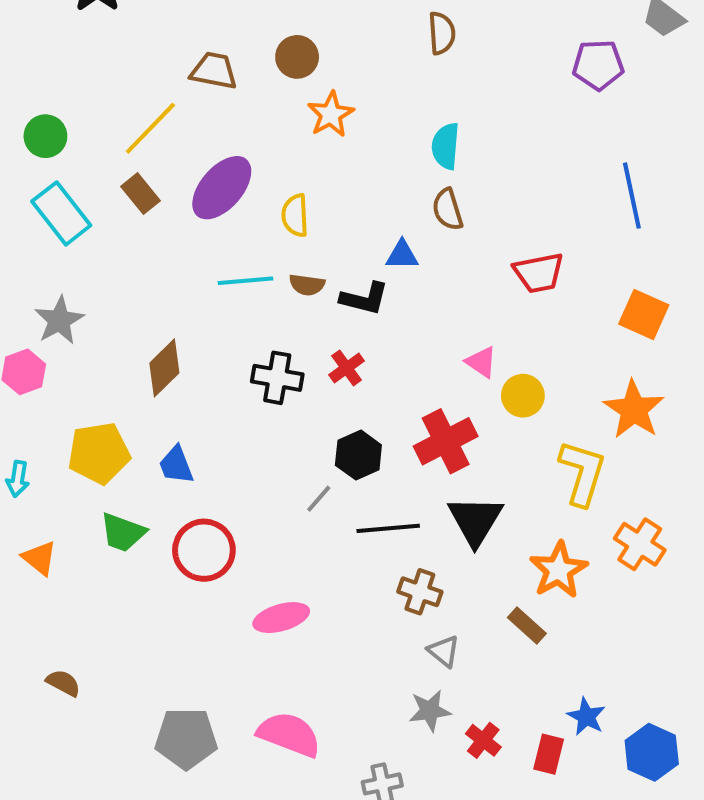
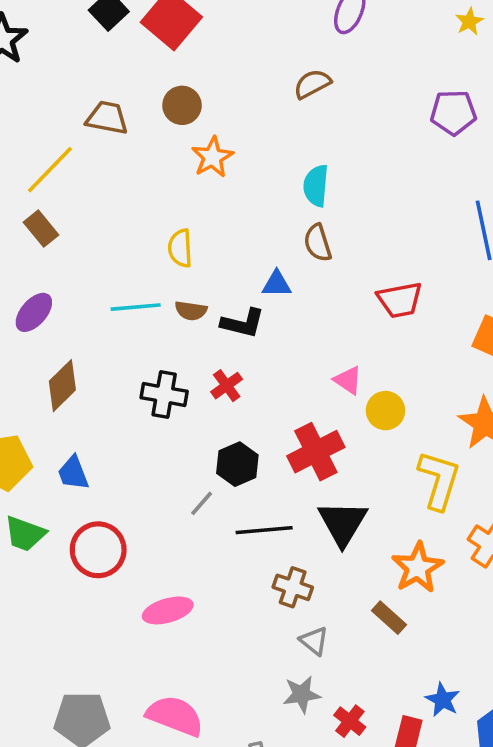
brown semicircle: (442, 33) -> (312, 84), turned -114
purple ellipse: (222, 188) -> (34, 312), moved, size x0.7

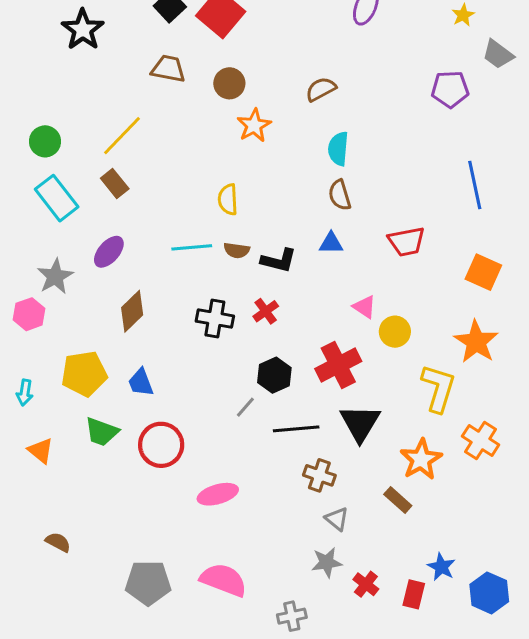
brown semicircle: (312, 84) -> (321, 89), moved
brown trapezoid: (107, 118) -> (168, 69), moved
blue triangle: (277, 284) -> (331, 243), moved

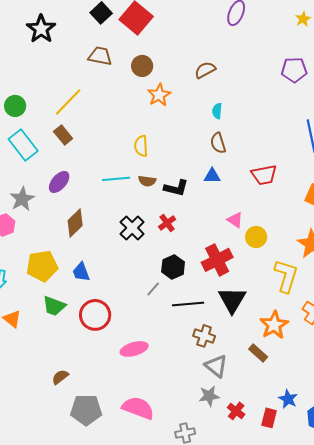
cyan semicircle: (338, 149) -> (217, 111), size x0.7
black cross: (215, 319) -> (132, 228), turned 35
gray triangle: (337, 519) -> (216, 366), size x1.4
brown semicircle: (58, 542) -> (60, 377), moved, turned -66

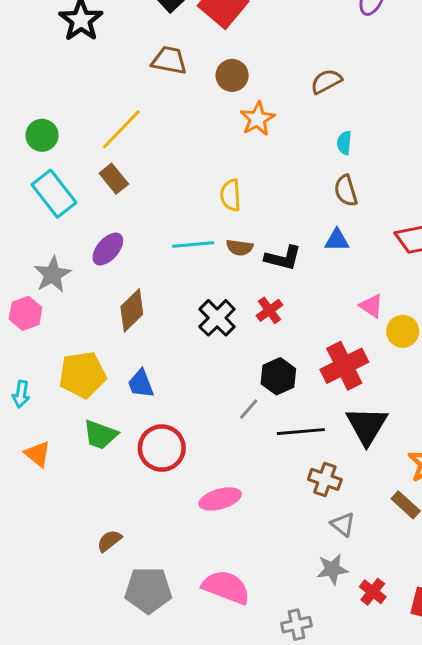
gray triangle: (216, 366) -> (343, 524), size x0.7

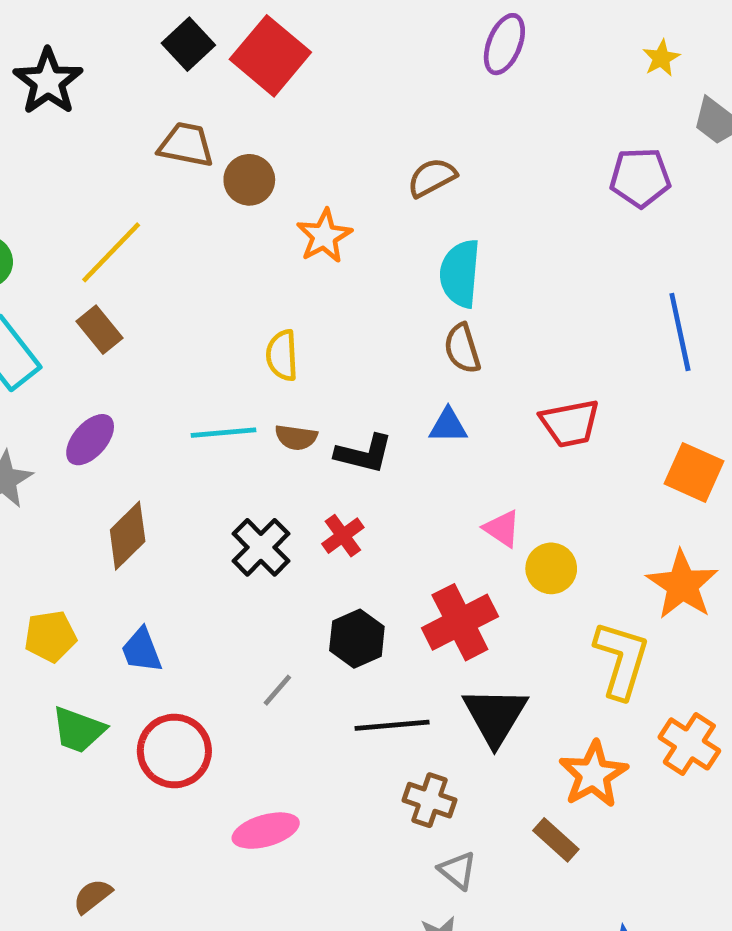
brown circle: (232, 75) -> (249, 180), moved
cyan semicircle: (344, 143) -> (460, 273), size x1.8
yellow pentagon: (82, 375) -> (50, 636), size x0.7
gray line: (249, 409) -> (277, 690), moved

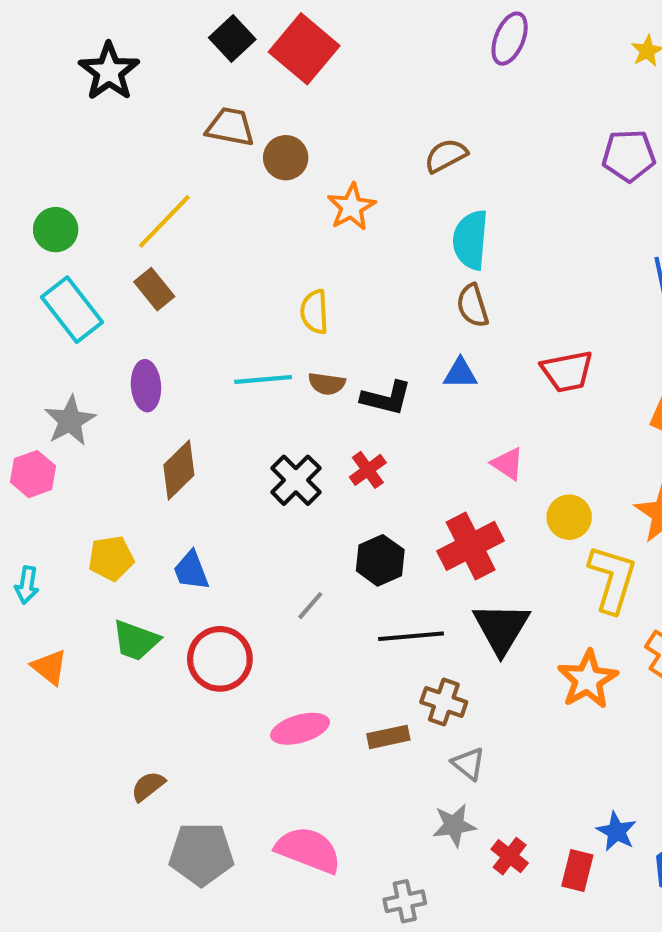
purple ellipse: (90, 440) -> (146, 386), turned -45
yellow circle: (551, 568) -> (569, 517), moved
brown rectangle: (556, 840) -> (388, 737), moved, turned -54

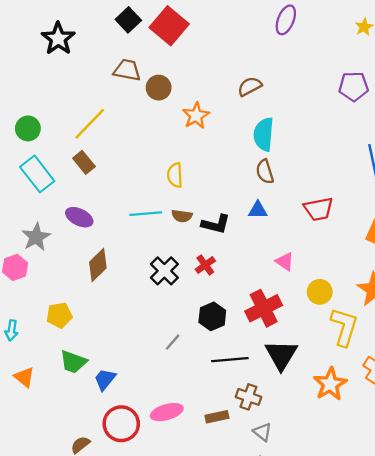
purple ellipse: (146, 386) -> (79, 217), turned -60
blue trapezoid: (191, 571) -> (105, 379), moved, turned 60
red circle: (220, 659) -> (121, 424), moved

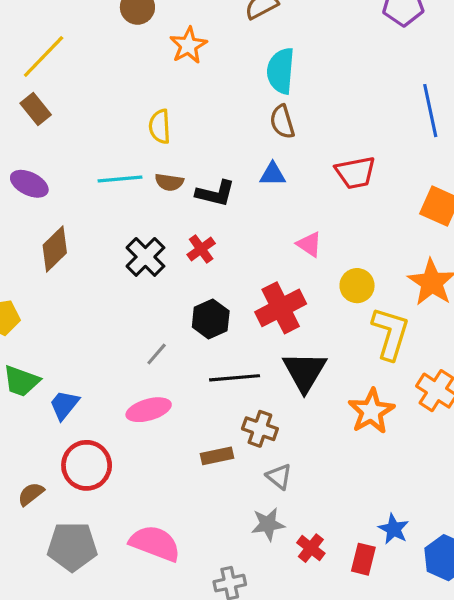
pink ellipse: (167, 412) -> (149, 410), moved

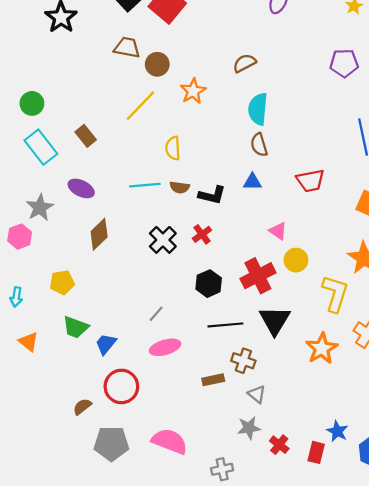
yellow line: (44, 56) -> (140, 106), moved
yellow circle: (357, 286) -> (296, 260), moved
gray line: (157, 354) -> (156, 314), moved

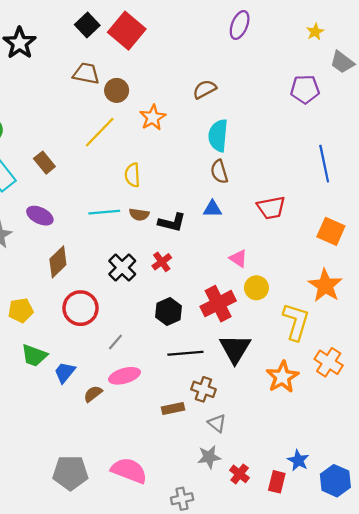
red circle: (121, 386) -> (81, 308), moved
brown semicircle: (82, 407) -> (93, 394), moved

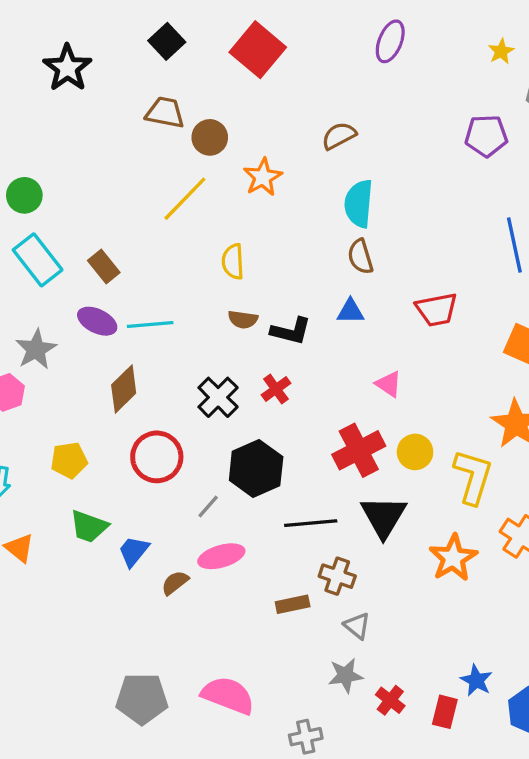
red square: (127, 31) -> (258, 50), moved
brown rectangle: (44, 163) -> (104, 267), moved
cyan line: (104, 212) -> (150, 324), moved
yellow circle: (256, 288) -> (415, 452), moved
black hexagon: (168, 311) -> (256, 468), moved, size x1.4

